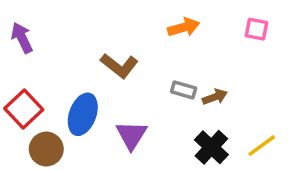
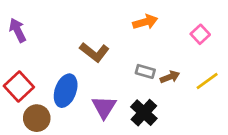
pink square: (257, 29) -> (200, 34), moved, turned 36
yellow line: (262, 146) -> (207, 81), moved
black cross: (211, 147) -> (144, 113), moved

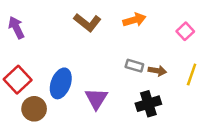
brown L-shape: (94, 52) -> (87, 22), moved
brown arrow: (170, 77) -> (157, 71), turned 30
yellow line: (207, 81) -> (192, 75), turned -35
black cross: (144, 113) -> (148, 104), moved, turned 30

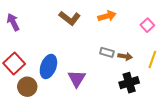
black cross: (148, 104) -> (129, 83), moved

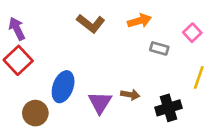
gray rectangle: (107, 52) -> (159, 48), moved
brown arrow: (125, 56) -> (130, 95), moved
red square: (14, 63) -> (18, 60), moved

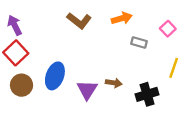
brown circle: (35, 113) -> (22, 85), moved

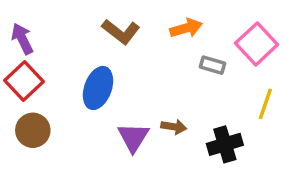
pink square: (168, 29) -> (257, 44), size x1.6
blue ellipse: (55, 76) -> (98, 88), moved

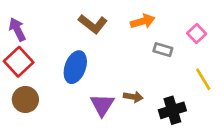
pink square: (257, 44) -> (197, 33), size x0.6
yellow line: (265, 104) -> (203, 79), turned -50

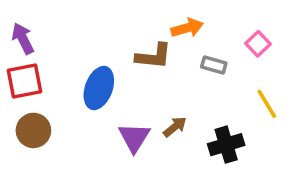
brown L-shape: (93, 24) -> (154, 56), moved, turned -32
red square: (19, 62) -> (25, 81), turned 32
brown arrow: (133, 97) -> (175, 127), turned -48

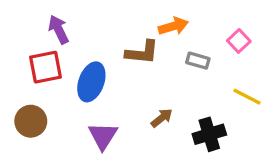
purple arrow: (23, 38) -> (59, 29), moved
red square: (25, 81) -> (46, 67), moved
yellow line: (267, 104) -> (247, 97), turned -32
purple triangle: (134, 138) -> (103, 136), moved

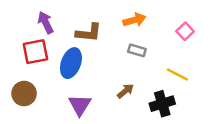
brown L-shape: (142, 52) -> (89, 33), moved
gray rectangle: (198, 61) -> (137, 50), moved
yellow line: (247, 97) -> (177, 74), moved

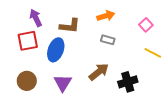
yellow line: (177, 74) -> (153, 53), moved
brown arrow: (125, 91) -> (99, 72), size x1.5
brown circle: (24, 94) -> (27, 81), moved

